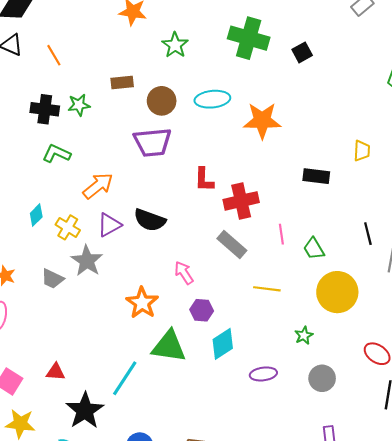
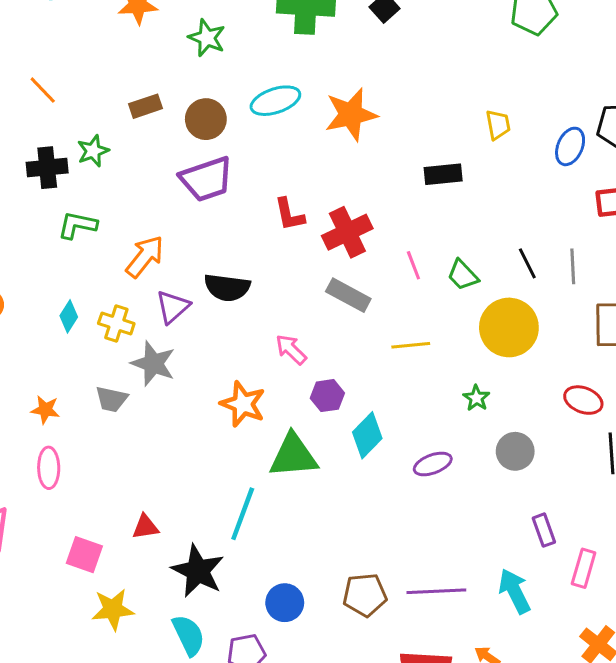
black line: (368, 234) -> (527, 263), moved

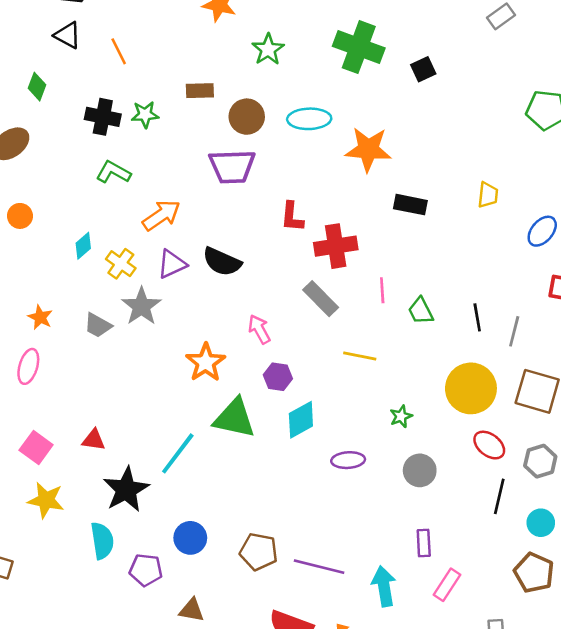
black rectangle: (443, 174) -> (410, 205), moved
yellow circle: (509, 327) -> (471, 388), moved

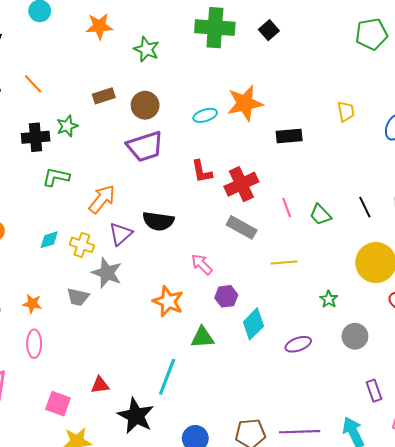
cyan ellipse: (309, 119) -> (205, 115), moved, size x0.7
cyan diamond: (83, 246) -> (49, 240), turned 40
green triangle: (235, 418) -> (202, 337), size x0.7

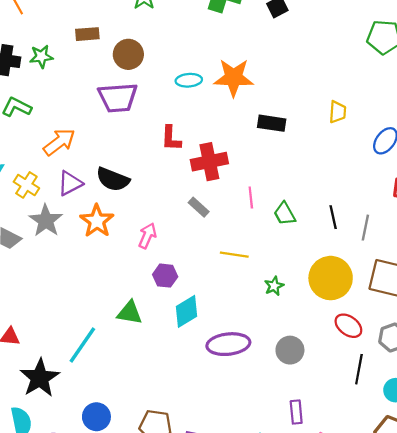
gray rectangle: (242, 227) -> (199, 207), size x0.7
pink arrow: (202, 264) -> (147, 236), turned 55
green star: (329, 299) -> (274, 286), moved
orange star: (168, 301) -> (97, 221), moved
purple ellipse: (298, 344) -> (228, 344), size x1.5

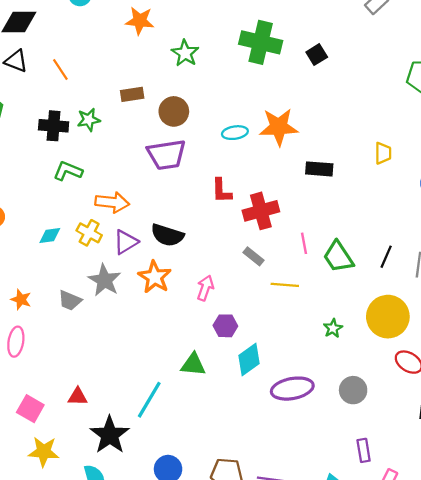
orange arrow: (59, 142) -> (112, 202), turned 48
yellow cross: (26, 185) -> (89, 233), moved
green trapezoid: (285, 214) -> (338, 257), size x1.4
black line: (333, 217) -> (386, 257), turned 40
yellow line: (234, 255) -> (285, 285), moved

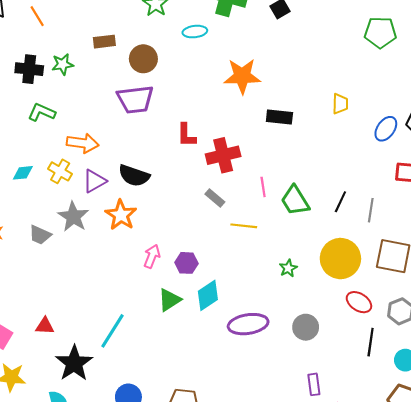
cyan ellipse: (235, 133) -> (195, 32), moved
pink arrow: (205, 288) -> (152, 256), moved
green triangle: (193, 365) -> (169, 300), moved, turned -40

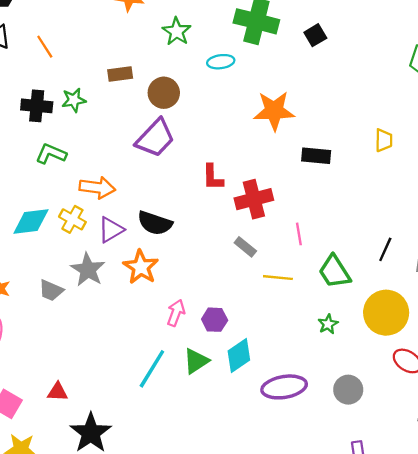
purple trapezoid: (135, 99) -> (155, 138), turned -39
cyan diamond: (23, 173) -> (31, 221), size x1.6
green trapezoid: (295, 201) -> (335, 272), moved
cyan line: (113, 331) -> (152, 369), moved

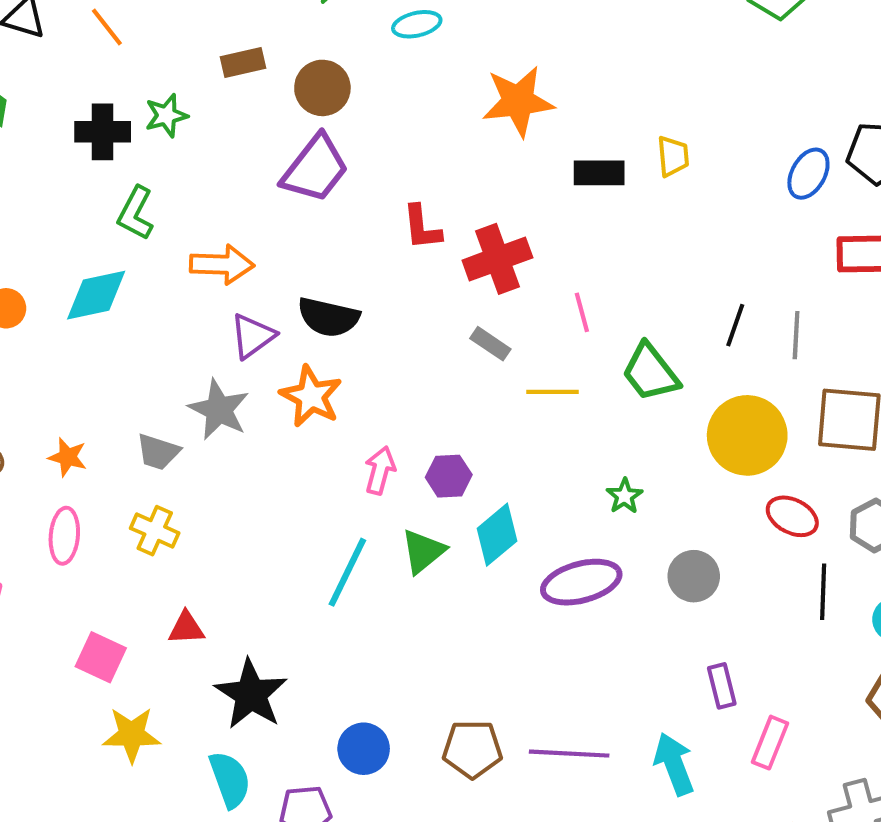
yellow trapezoid: (384, 140) -> (673, 156), moved
green L-shape: (51, 154) -> (136, 213), turned -80
yellow cross: (72, 219) -> (155, 531), moved
cyan diamond: (31, 221) -> (96, 295), moved
green star: (328, 324) -> (625, 496), moved

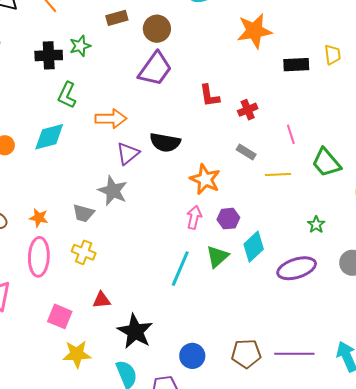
red cross: (497, 259) -> (248, 110), size x0.6
orange star: (311, 396) -> (205, 179), moved
pink ellipse: (64, 536) -> (39, 257), size x1.4

